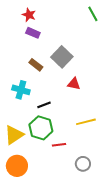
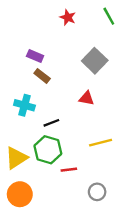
red star: (29, 15) -> (68, 17), moved
purple rectangle: (33, 33) -> (35, 56), moved
gray square: (62, 57) -> (95, 61), moved

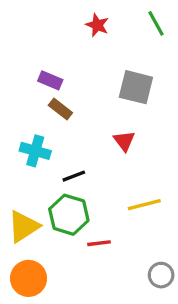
gray square: (95, 61) -> (136, 87), turned -30
red triangle: (87, 98) -> (124, 141), turned 42
gray circle: (97, 192) -> (161, 275), moved

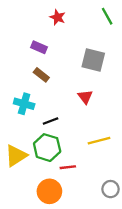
red star: (97, 25) -> (57, 17), moved
purple rectangle: (50, 80) -> (39, 47), moved
orange circle: (29, 278) -> (49, 191), moved

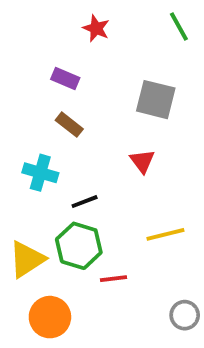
orange circle: (49, 191) -> (50, 317), moved

